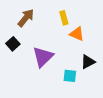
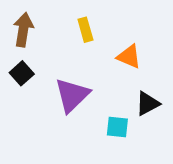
brown arrow: (26, 18) -> (23, 30), moved, turned -30
yellow rectangle: (64, 18) -> (85, 30), moved

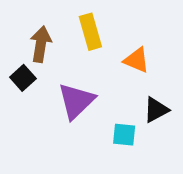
brown arrow: (23, 30) -> (41, 44), moved
yellow rectangle: (85, 30) -> (90, 32), size x1.4

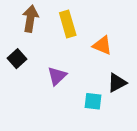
brown arrow: (41, 44) -> (30, 19), moved
purple triangle: (76, 101) -> (57, 76), size x0.7

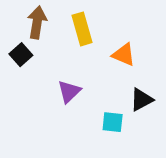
black square: (17, 59) -> (21, 55), moved

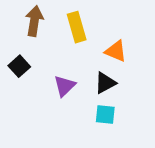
black square: (21, 55) -> (19, 66), moved
black triangle: (141, 100) -> (105, 83), moved

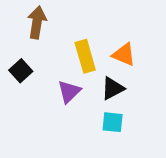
yellow rectangle: (77, 27) -> (85, 56), moved

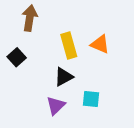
black triangle: (113, 88) -> (64, 77), moved
purple triangle: (69, 92) -> (56, 106), moved

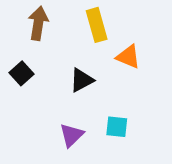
yellow rectangle: (69, 46) -> (97, 25), moved
black triangle: (64, 77) -> (82, 80), moved

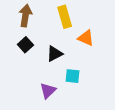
black square: (22, 73) -> (25, 45), moved
cyan square: (117, 127) -> (72, 76), moved

